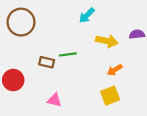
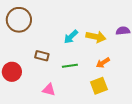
cyan arrow: (87, 15) -> (71, 37), moved
green line: (68, 54) -> (70, 66), moved

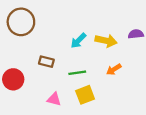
yellow square: (99, 86) -> (85, 95), moved

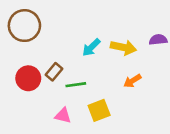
brown rectangle: (46, 62) -> (54, 72), turned -64
green line: (77, 73) -> (76, 85), moved
red circle: (13, 79) -> (28, 78), moved

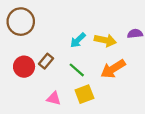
orange arrow: (132, 81) -> (113, 69), size x1.6
green line: (76, 85) -> (77, 70), moved, turned 49

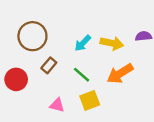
brown circle: (21, 22) -> (32, 36), moved
red circle: (24, 67) -> (16, 79), moved

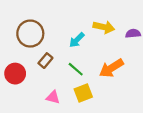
yellow arrow: (112, 43) -> (104, 27), moved

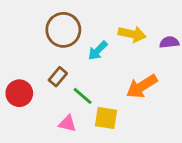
brown circle: (30, 34) -> (63, 30), moved
green line: (76, 69) -> (83, 96), moved
yellow square: (83, 93) -> (106, 118), turned 30

